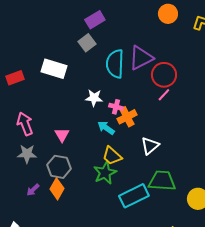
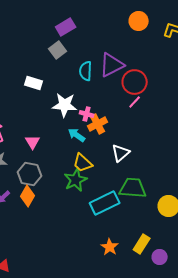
cyan semicircle: (115, 64) -> (86, 71), size x0.7
white rectangle: (54, 69) -> (34, 83), moved, size x0.7
white star: (94, 98) -> (65, 105), size x1.4

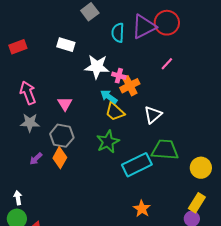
red circle: (135, 82) -> (167, 23), moved
yellow trapezoid: (83, 163) -> (115, 112), moved
yellow rectangle: (142, 244) -> (197, 203), moved

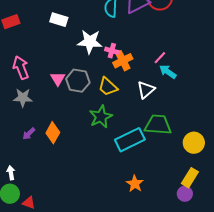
pink line: (167, 64) -> (160, 58), moved
cyan arrow: (109, 97) -> (168, 72), moved
gray hexagon: (62, 136) -> (78, 81), moved

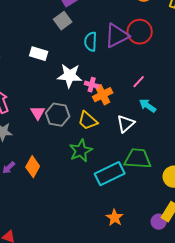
pink line: (160, 58) -> (139, 82), moved
purple circle: (185, 194) -> (159, 222), moved

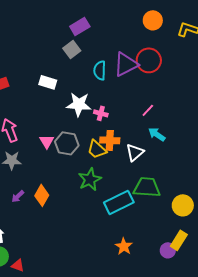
orange cross: (103, 95) -> (110, 140), moved, turned 30

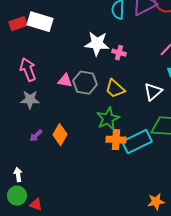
white rectangle: (48, 82) -> (40, 22), moved, size x1.4
orange cross: (110, 140) -> (116, 140), moved
pink triangle: (47, 141) -> (65, 81), turned -49
orange star: (124, 246) -> (156, 202), moved, turned 30

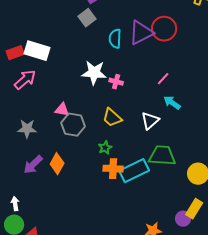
pink arrow: (28, 70) -> (25, 80), moved, turned 70
gray hexagon: (85, 83) -> (73, 125), moved
green star: (108, 119) -> (105, 148), size x0.6
purple arrow: (36, 136) -> (33, 165), size x1.5

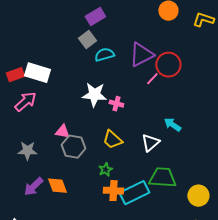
red circle: (164, 29) -> (168, 65), moved
cyan semicircle: (115, 39) -> (104, 55), moved, turned 72
pink line: (163, 79) -> (152, 79), moved
orange diamond: (57, 164) -> (57, 186), turned -50

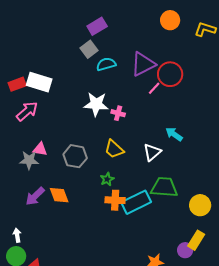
pink triangle: (62, 132) -> (40, 149), moved

